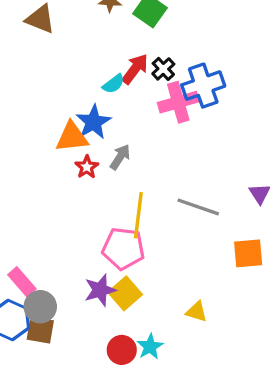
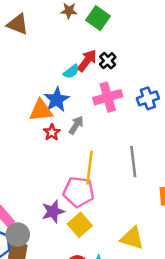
blue cross: (203, 86) -> (148, 98), moved, size x0.7
pink cross: (178, 102) -> (108, 97), moved
gray line: (198, 207) -> (133, 162), turned 64
purple star: (100, 290) -> (53, 211), moved
yellow triangle: (197, 312) -> (132, 238), size x1.5

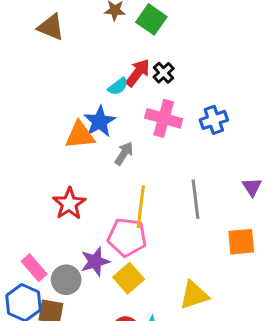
pink cross: (108, 97) -> (164, 118), turned 32
red star: (52, 132) -> (69, 204), moved, size x1.5
gray circle: (18, 235) -> (66, 280), moved
yellow triangle: (132, 238) -> (194, 295), turned -35

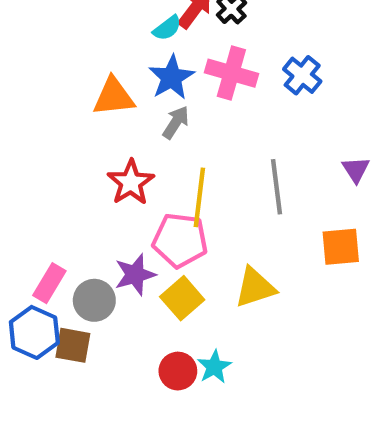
blue cross: (214, 120) -> (302, 75), turned -32
blue star: (100, 121) -> (171, 77), moved
red star: (69, 204) -> (131, 182), moved
pink rectangle: (34, 268) -> (49, 283), turned 72
yellow triangle: (194, 295) -> (255, 287), moved

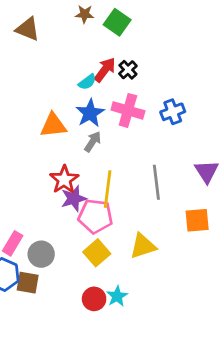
blue cross: (302, 75) -> (173, 112), turned 30
purple triangle: (356, 170) -> (207, 171), size x1.4
purple star: (135, 275) -> (74, 199), moved

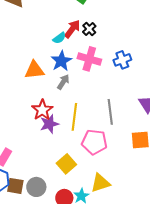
pink pentagon: (95, 216) -> (94, 142), moved
yellow triangle: (143, 246) -> (100, 183), moved
gray circle: (41, 254) -> (36, 187), moved

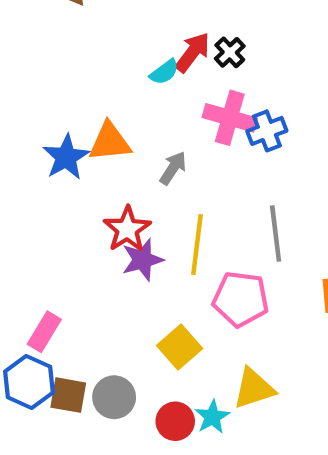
blue cross: (122, 60) -> (267, 131), moved
blue star: (61, 61) -> (66, 157), moved

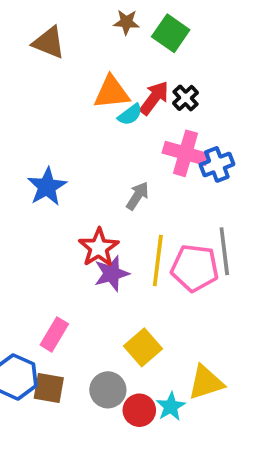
orange triangle: (110, 142) -> (112, 92), moved
pink pentagon: (241, 299) -> (195, 268), moved
pink rectangle: (44, 332) -> (54, 334), moved
gray circle: (114, 397) -> (108, 390), moved

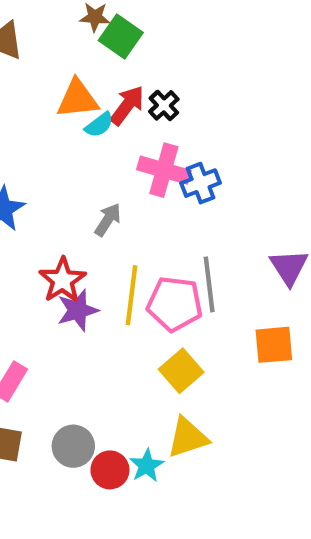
green square: (171, 33) -> (121, 36), moved
yellow square: (143, 347) -> (181, 371), moved

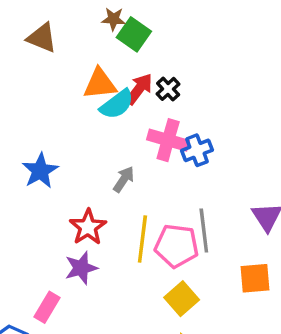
cyan semicircle: (99, 125) -> (117, 104), size x1.5
purple star: (78, 310) -> (81, 268), moved

